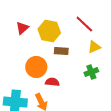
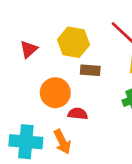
red triangle: (22, 28) -> (29, 49), moved

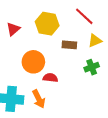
brown rectangle: (90, 70) -> (69, 45), moved

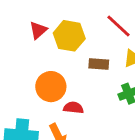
red triangle: (13, 29) -> (38, 30), moved

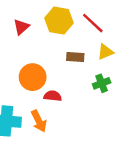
yellow hexagon: (69, 36) -> (59, 21), moved

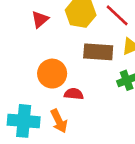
brown rectangle: (75, 57) -> (98, 52), size x1.5

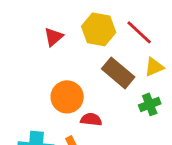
brown rectangle: (98, 52) -> (118, 73), turned 36

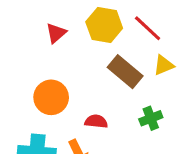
orange circle: (67, 97) -> (51, 97), moved
green cross: (150, 104) -> (151, 118), moved

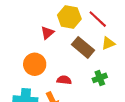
red triangle: (56, 33) -> (47, 33), moved

